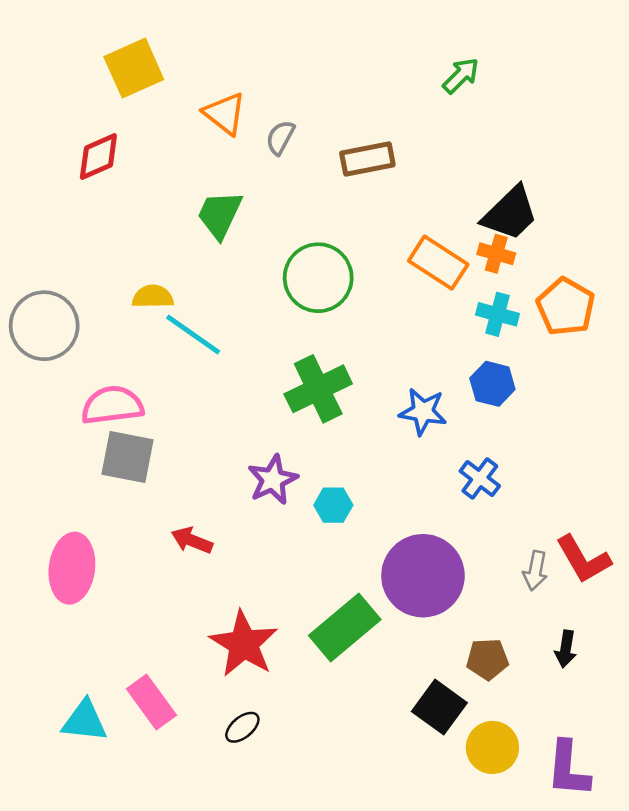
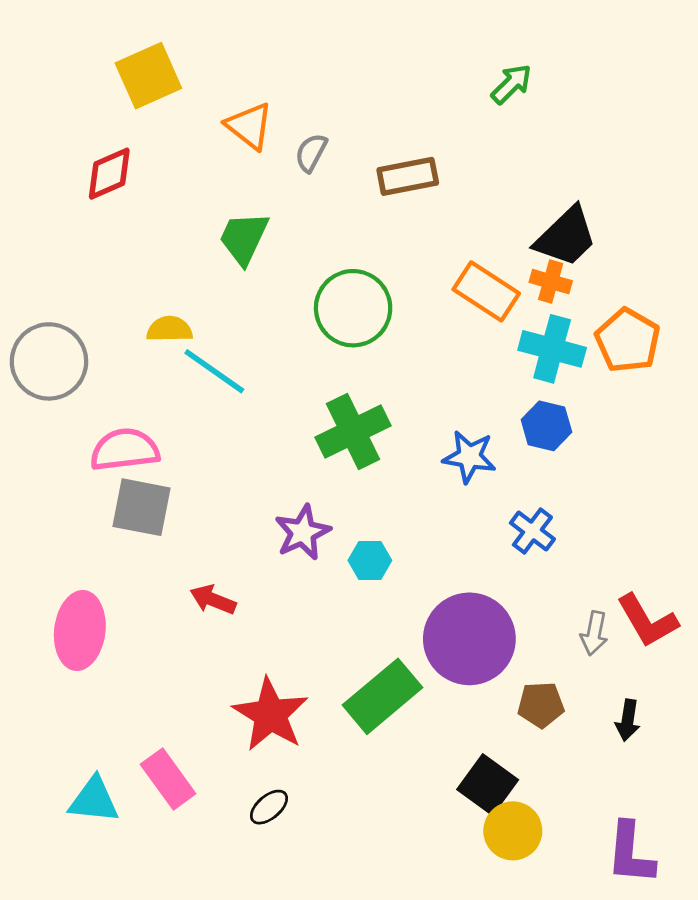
cyan cross: (497, 314) -> (552, 349), size x1.4
brown pentagon: (487, 659) -> (541, 705), moved
yellow circle: (492, 747) -> (513, 831), moved

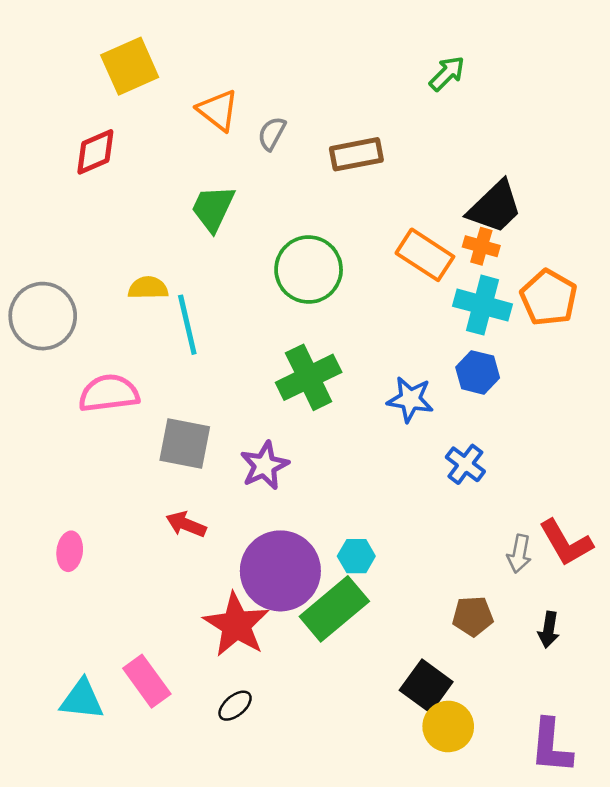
cyan line: (214, 371) -> (187, 325), turned 42
gray square: (141, 507) -> (185, 443), moved
cyan hexagon: (370, 560) -> (356, 556), moved
pink ellipse: (80, 630) -> (70, 551), size x0.6
purple circle: (469, 639) -> (280, 571), moved

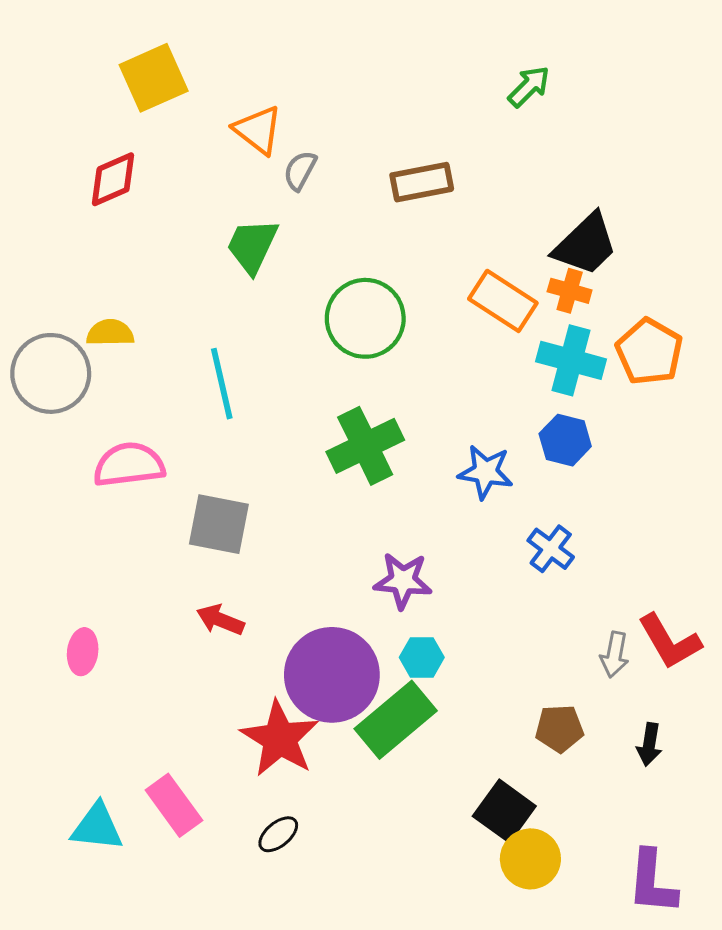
gray semicircle: (272, 134) -> (300, 171), moved
yellow semicircle: (148, 288) -> (110, 333), moved
purple star: (264, 466) -> (403, 581), moved, turned 30

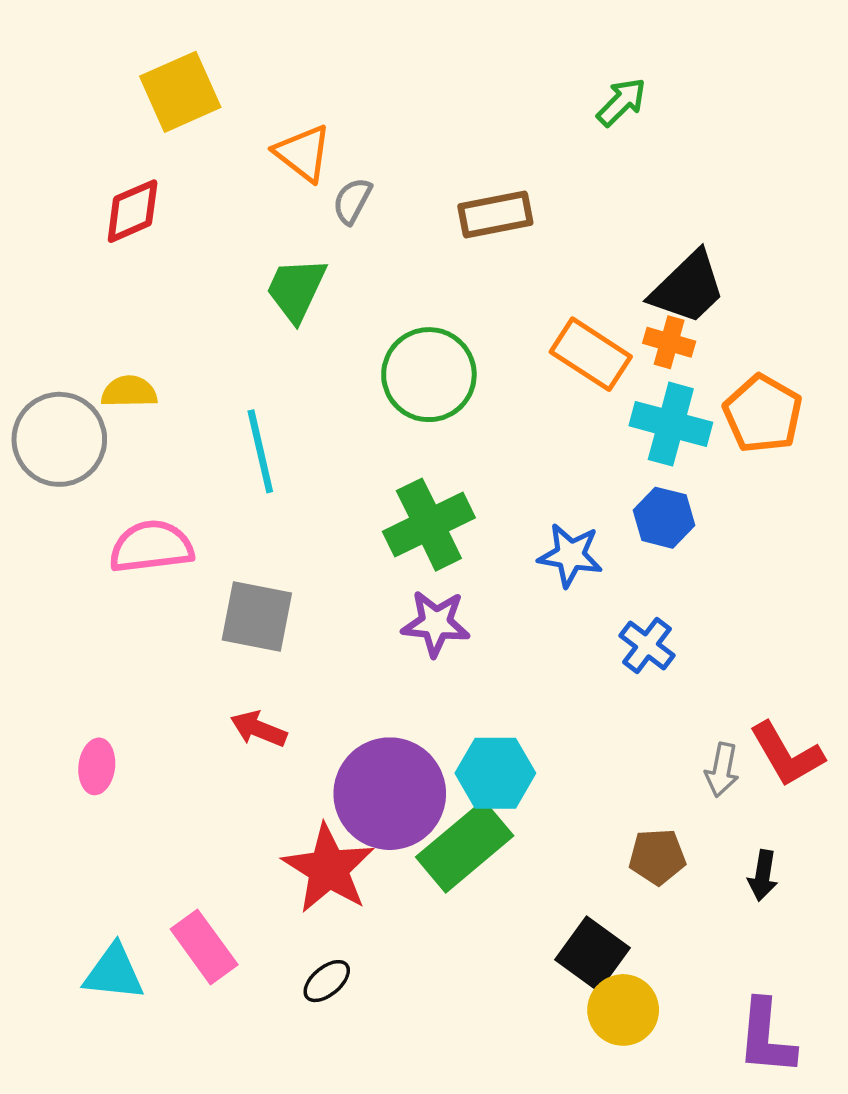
purple star: (403, 581) -> (436, 623), moved
cyan hexagon: (422, 657) -> (495, 773), size x1.5

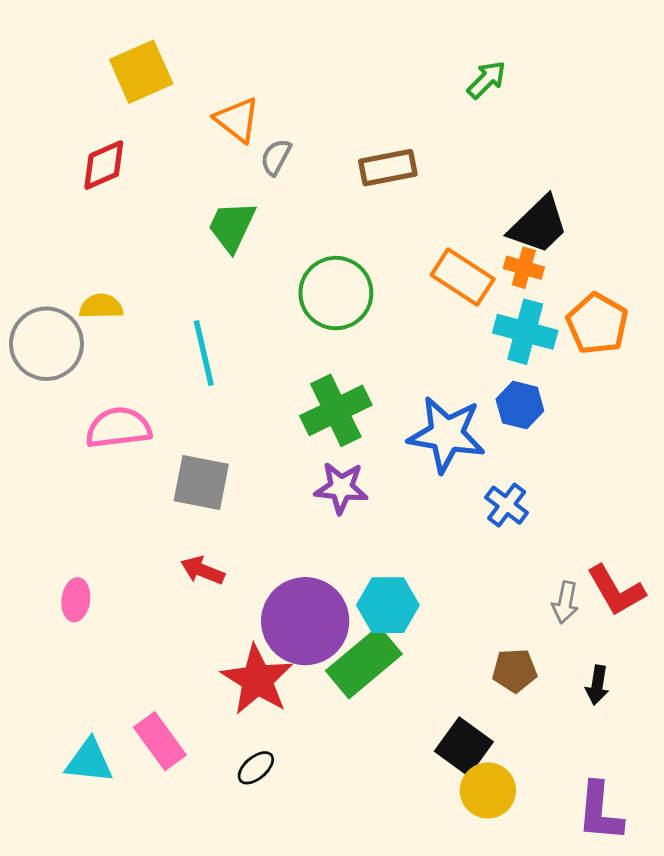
blue star: (570, 555) -> (447, 434), size x1.5

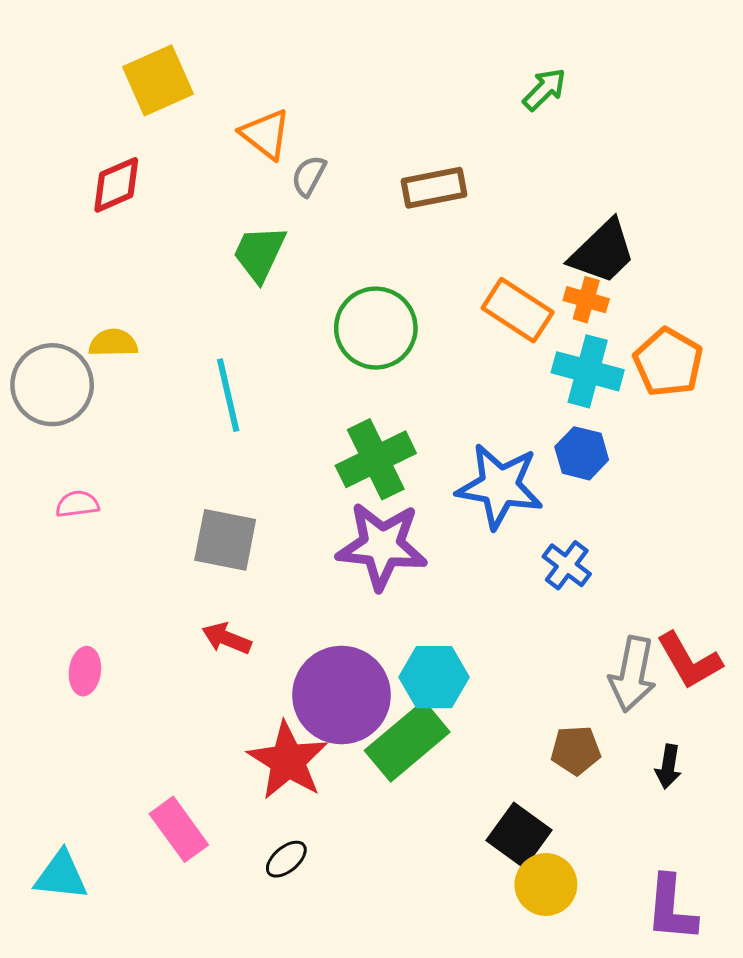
pink semicircle: (118, 428) -> (77, 504), moved, size x0.6
purple star: (341, 488) -> (382, 546), size x1.5
gray arrow: (565, 602) -> (632, 674), size x1.6
cyan triangle: (89, 761) -> (61, 876), moved

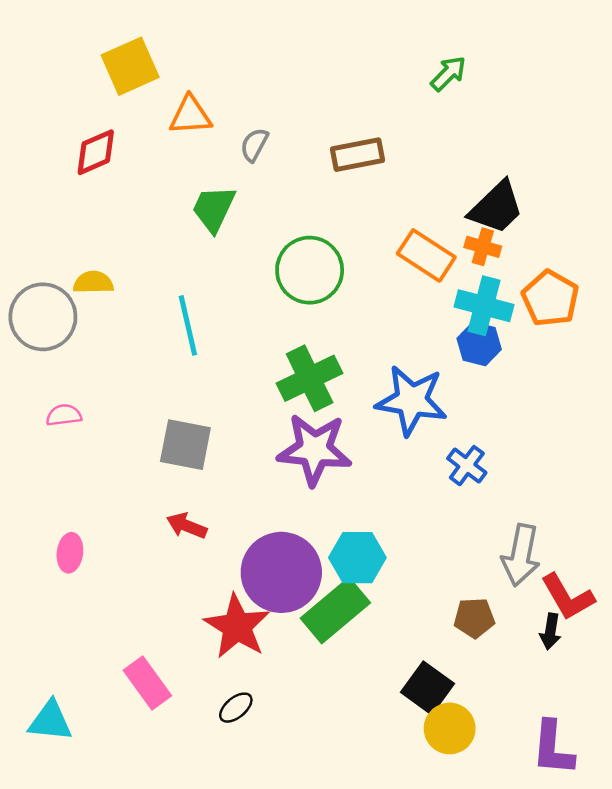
orange triangle: (265, 134) -> (190, 115), moved, turned -42
blue hexagon: (582, 453) -> (479, 344), moved
red L-shape: (689, 661) -> (568, 597), moved

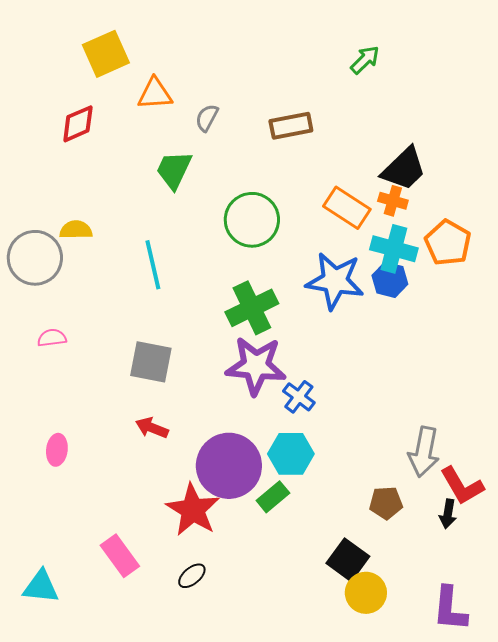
blue star: (412, 400) -> (335, 281), moved
blue cross: (467, 466) -> (299, 397), moved
green rectangle: (335, 611) -> (273, 497), size x0.6

